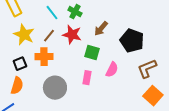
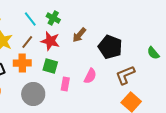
green square: (92, 53) -> (50, 66), moved

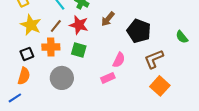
pink rectangle: (65, 84) -> (108, 78), moved, turned 56

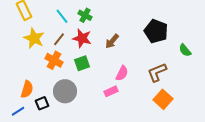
brown arrow: (108, 19) -> (112, 41), moved
black pentagon: (139, 31) -> (156, 31), moved
orange cross: (51, 47) -> (54, 60), turned 30
green square: (79, 50) -> (82, 63), turned -35
black square: (27, 54) -> (42, 103), moved

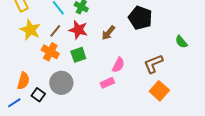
black pentagon: (156, 31) -> (140, 18), moved
black square: (42, 103) -> (38, 95), turned -32

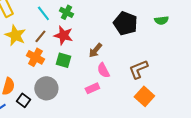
brown arrow: (108, 33) -> (95, 50), moved
green semicircle: (181, 42) -> (161, 20), moved, turned -56
green square: (78, 55) -> (63, 60), turned 35
pink semicircle: (118, 65) -> (103, 70), turned 126

